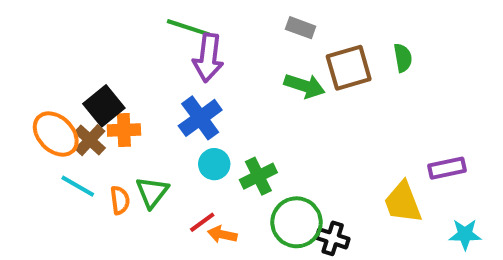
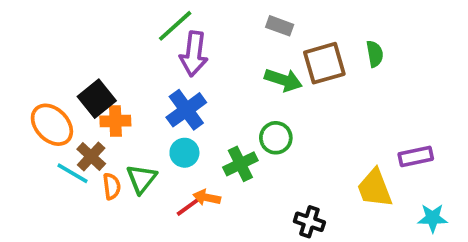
green line: (188, 28) -> (175, 26), turned -60
brown cross: (90, 140) -> (91, 156), moved
cyan circle: (214, 164) -> (184, 153), moved
green circle: (297, 222) -> (276, 138), moved, size x0.7
orange arrow: (222, 234) -> (207, 197), moved

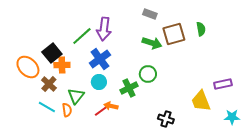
green line: (175, 26) -> (82, 36), moved
cyan line: (72, 173) -> (47, 107), moved
orange semicircle: (112, 186) -> (67, 110), moved

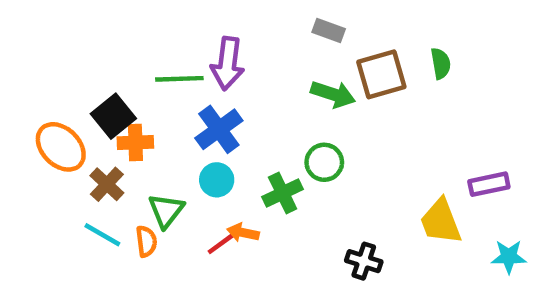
green line: (82, 36) -> (179, 79), turned 40

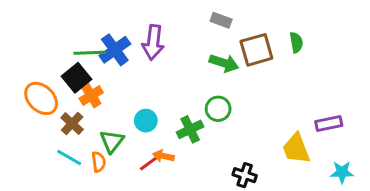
green line: (179, 79) -> (90, 53), moved
blue cross: (219, 129) -> (115, 50), moved
orange cross: (135, 142) -> (91, 96), turned -30

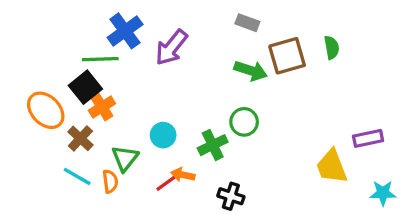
purple arrow: (153, 42) -> (171, 47), turned 32
blue cross: (115, 50) -> (125, 31), moved
black cross: (245, 175) -> (231, 196), moved

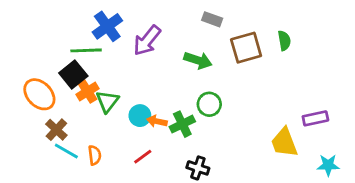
green arrow: (251, 71) -> (198, 60), moved
brown cross: (80, 138) -> (56, 130), moved
green triangle: (125, 158) -> (107, 101), moved
orange arrow: (183, 175) -> (157, 121), moved

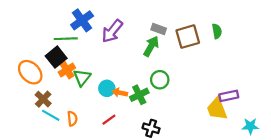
gray rectangle: (212, 19) -> (159, 29), moved
green arrow: (198, 60) -> (151, 46), turned -78
purple rectangle: (315, 118) -> (229, 96), moved

